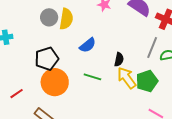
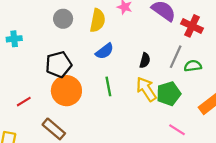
yellow semicircle: (66, 19) -> (98, 20), moved
black semicircle: (119, 59) -> (145, 60), moved
green line: (92, 77) -> (108, 86), turned 60

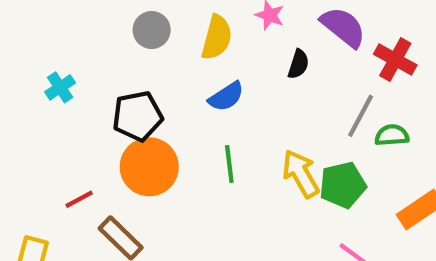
cyan cross: (14, 39) -> (60, 87), moved, turned -32
black semicircle: (145, 60) -> (298, 64), moved
red line: (24, 102) -> (79, 199), moved

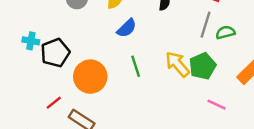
cyan cross: (60, 87) -> (31, 41), turned -35
black pentagon: (138, 116) -> (55, 53), moved

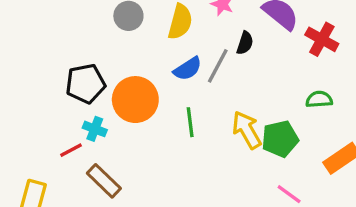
gray line: (205, 25) -> (218, 66), moved
cyan cross: (31, 41) -> (95, 129), moved
orange circle: (90, 77) -> (135, 100), moved

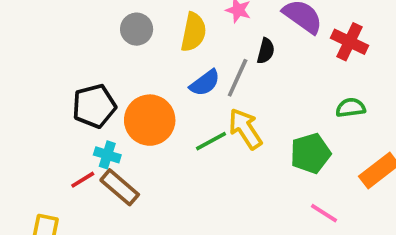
green line: (190, 122) -> (211, 141), turned 72
yellow arrow: (247, 130) -> (245, 129), moved
brown rectangle: (104, 181) -> (120, 187), moved

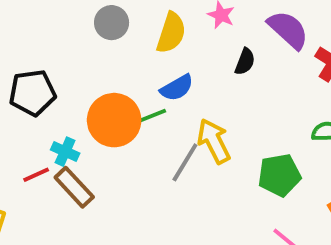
gray line: (238, 78) -> (185, 162), moved
black pentagon: (94, 106) -> (32, 93), moved
green line: (211, 141) -> (149, 117), moved

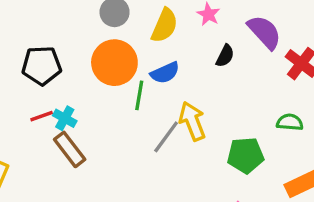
green line: (149, 117) -> (139, 95), turned -64
orange circle: (114, 120) -> (114, 63), moved
red line: (36, 175) -> (42, 116), moved

